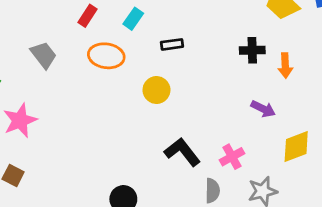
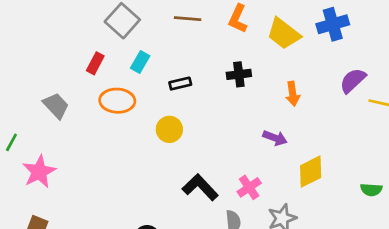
black cross: (252, 50) -> (239, 74), moved

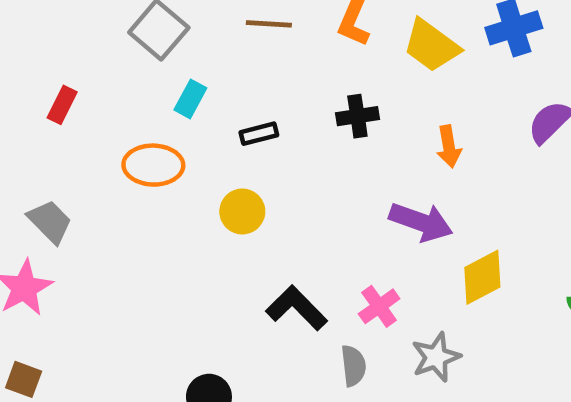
red rectangle: (95, 63) -> (62, 105), moved
gray trapezoid: (56, 106) -> (50, 222), moved
purple arrow: (275, 138) -> (421, 222), size x1.5

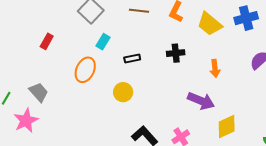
orange ellipse: (153, 165) -> (85, 70), turned -70

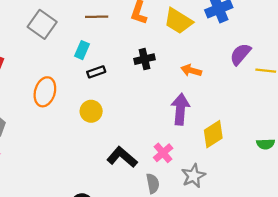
cyan rectangle: (103, 42) -> (82, 50), moved
orange arrow: (215, 68) -> (191, 70), turned 120
purple arrow: (201, 101) -> (180, 109), turned -100

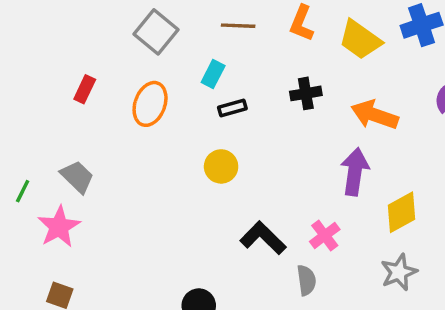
orange arrow: (191, 70) -> (375, 115), size x1.5
orange ellipse: (45, 92) -> (150, 104), moved
gray star: (193, 176) -> (399, 272), moved

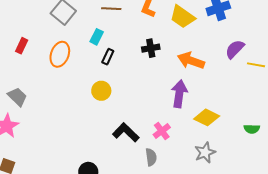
black rectangle: (232, 108) -> (108, 57), turned -49
yellow diamond: (402, 212) -> (207, 117), turned 55

